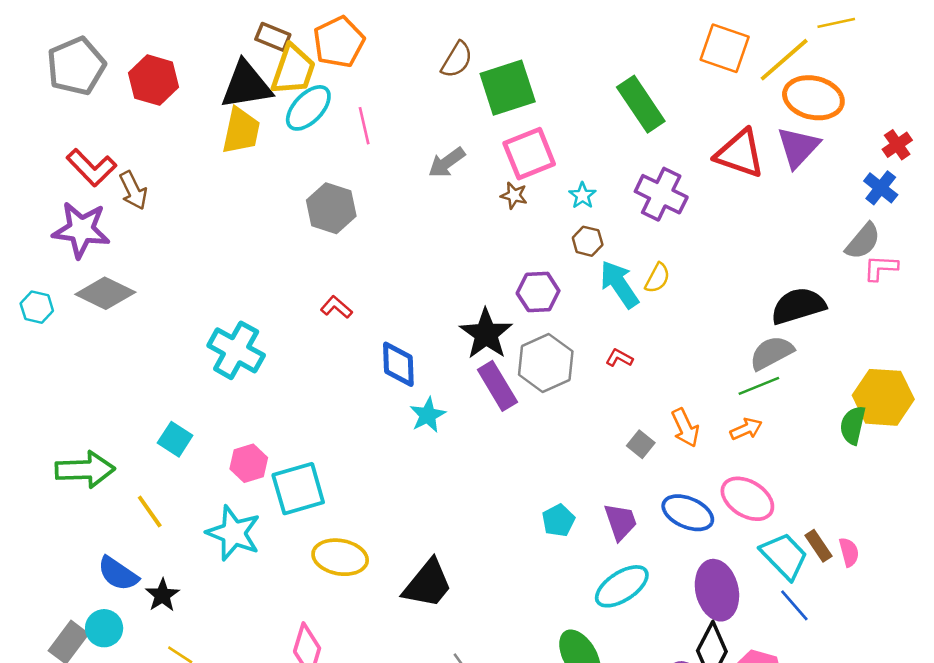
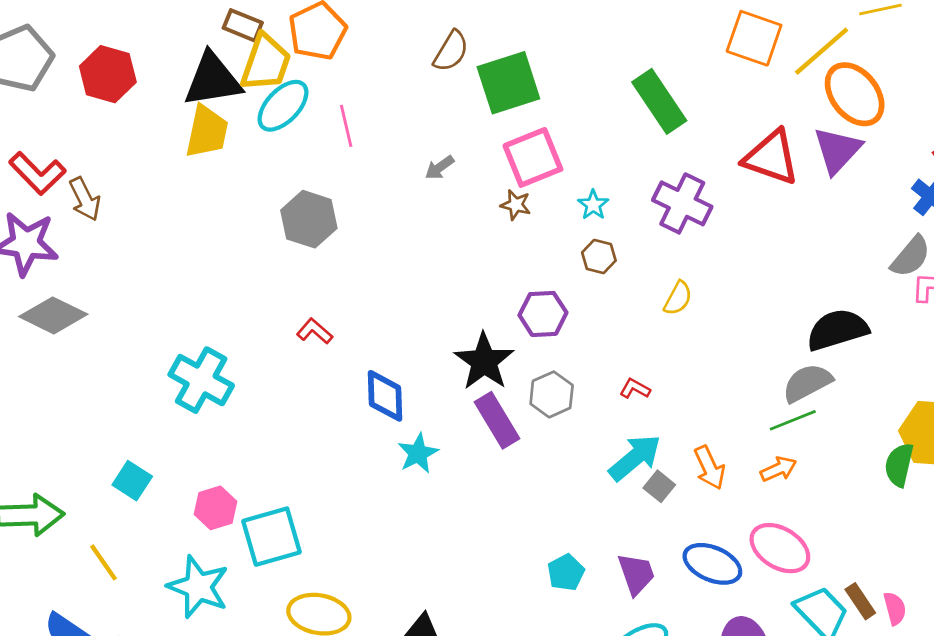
orange ellipse: (813, 98) -> (855, 94), turned 38
gray arrow: (447, 163) -> (440, 167), size x0.7
cyan arrow: (619, 284) -> (635, 458), moved, turned 84
gray hexagon: (546, 363) -> (552, 394), size x0.7

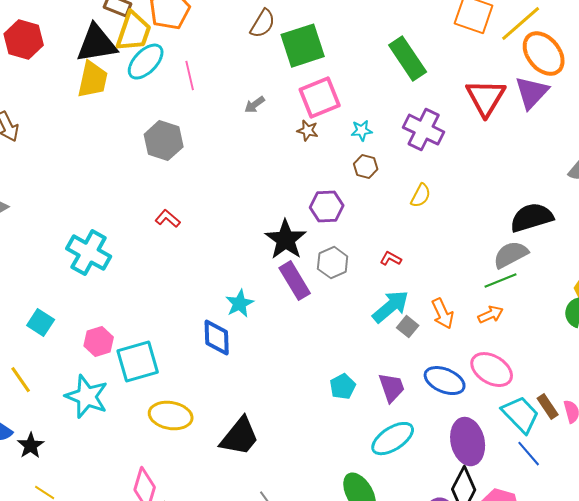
red triangle: (771, 157) -> (486, 98), turned 42
cyan star: (593, 205) -> (362, 131), turned 30
blue diamond: (385, 396) -> (217, 338), moved

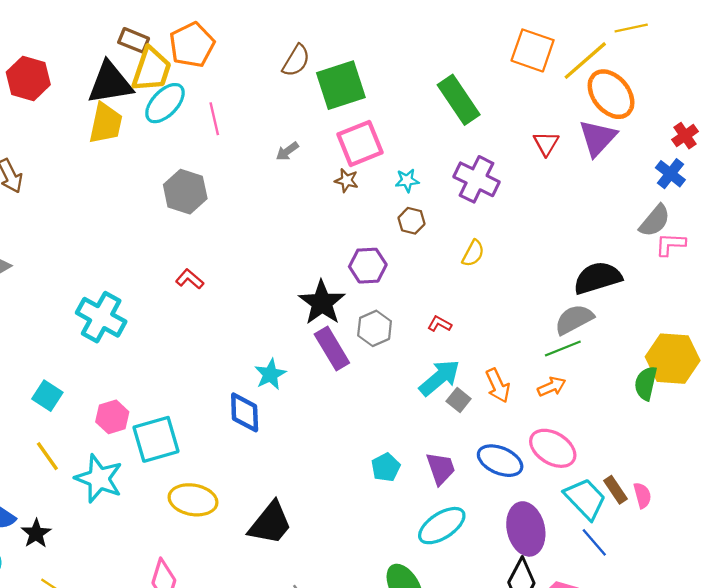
red triangle: (486, 98) -> (546, 143), size x0.6
yellow line: (21, 380) -> (47, 456), moved

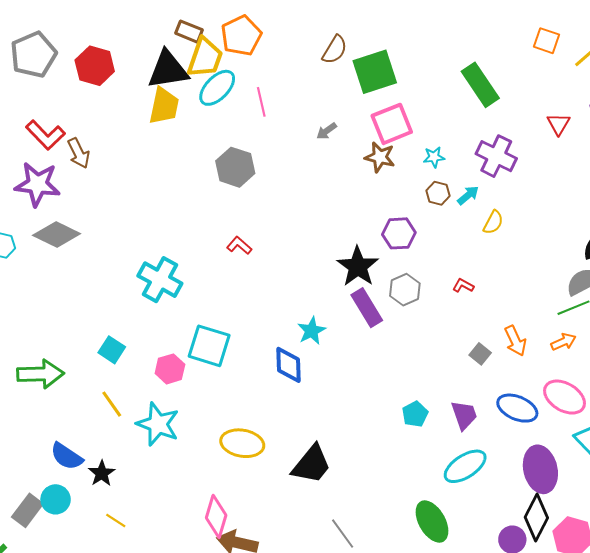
orange square: (533, 50) -> (546, 41), size x0.7
brown star: (347, 180) -> (380, 157), size x1.4
cyan arrow: (440, 378) -> (468, 195), moved, size x0.6
cyan square: (156, 439) -> (209, 346), moved, turned 33

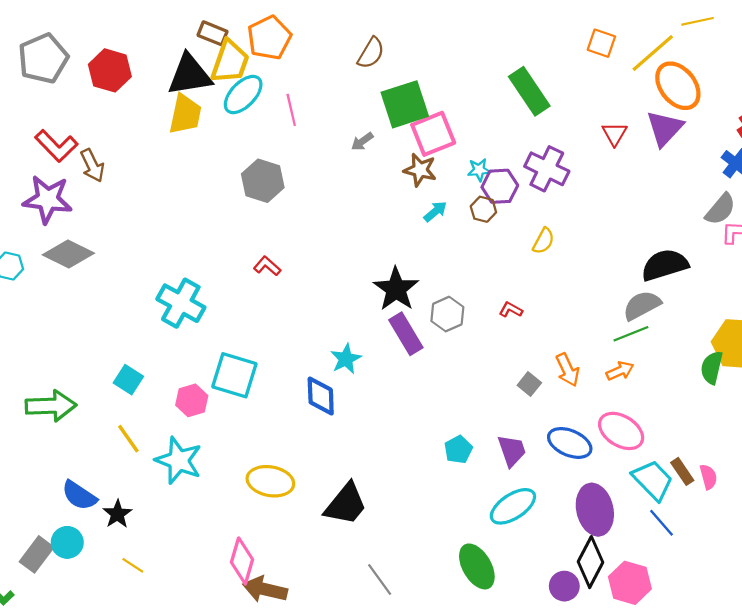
green square: (375, 72) -> (405, 104), moved
cyan arrow: (468, 195) -> (435, 211), moved
purple hexagon: (399, 233) -> (500, 186), moved

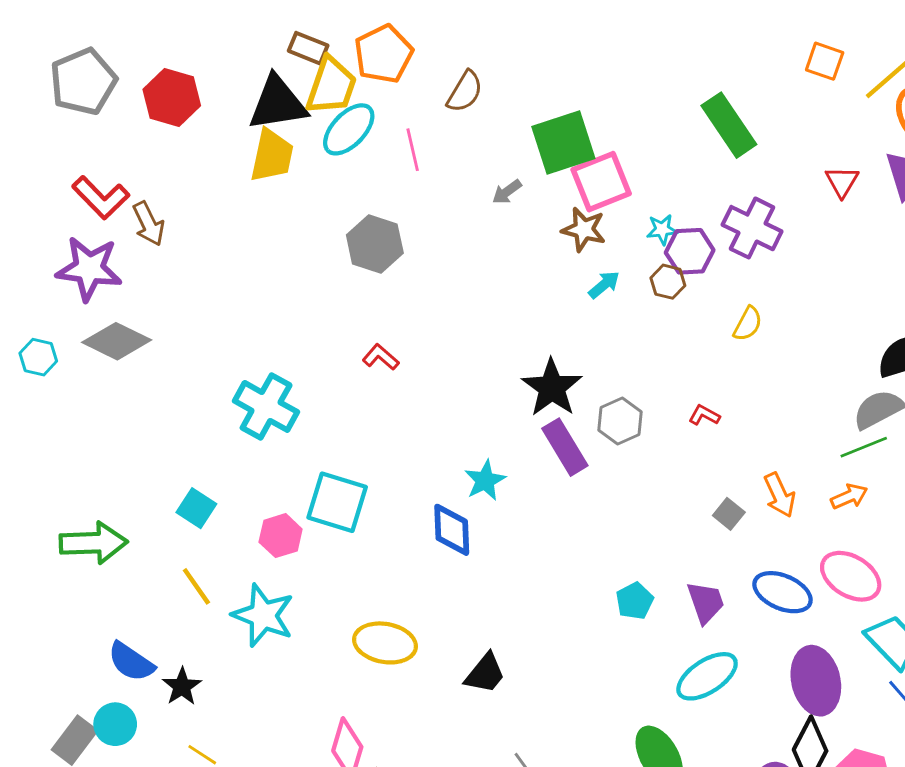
brown semicircle: (371, 53) -> (465, 92), moved
black trapezoid: (346, 504) -> (485, 673), size x0.7

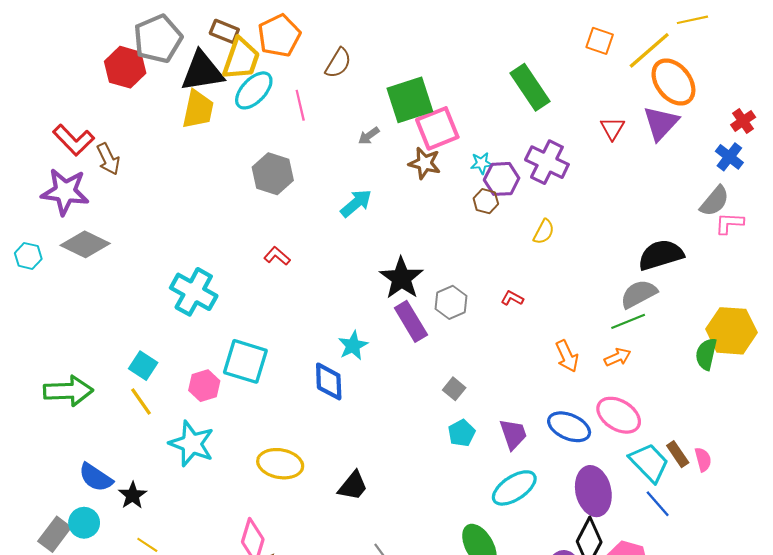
gray pentagon: (83, 82) -> (158, 39), moved
cyan arrow: (604, 285) -> (356, 203), moved, size x1.4
gray square: (729, 514) -> (454, 389), moved
yellow line: (196, 586) -> (141, 401), moved

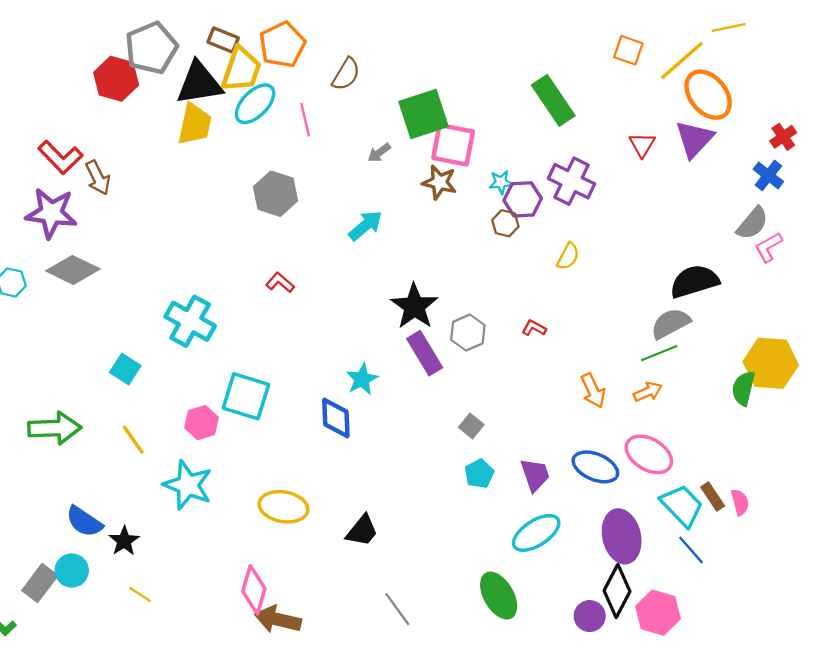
pink square: (437, 128) -> (453, 145), turned 33
pink L-shape: (729, 223) -> (768, 247), turned -32
cyan square: (143, 366) -> (125, 369), moved

